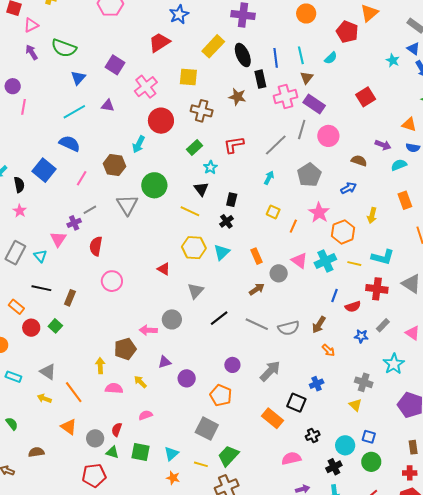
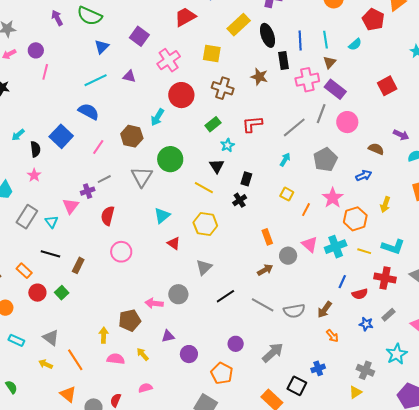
cyan triangle: (222, 252) -> (162, 216), moved
yellow triangle: (355, 405) -> (355, 392), turned 40

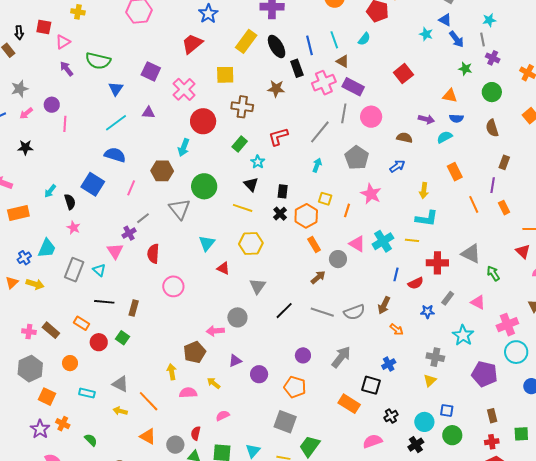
brown triangle: (330, 62) -> (343, 61), turned -32
orange hexagon: (355, 219) -> (306, 216), moved
cyan L-shape: (393, 247) -> (427, 218), moved

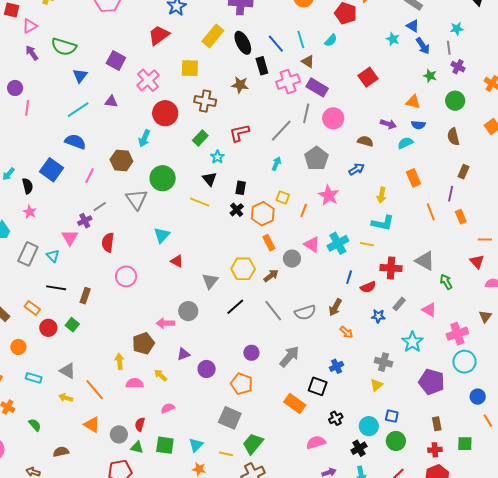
blue line: (310, 45) -> (276, 44), turned -30
yellow hexagon: (251, 243) -> (243, 269), moved
gray line: (322, 312) -> (273, 311), turned 30

